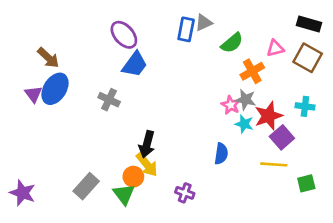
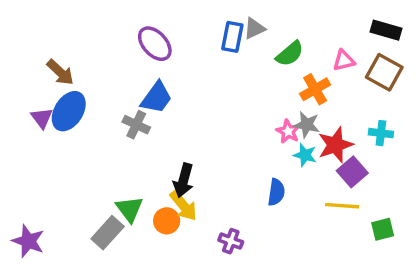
blue trapezoid: (135, 64) -> (156, 98), moved
green triangle: (124, 194) -> (129, 209), moved

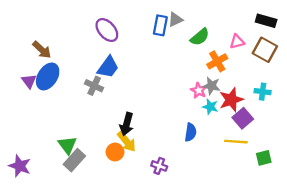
green triangle: (129, 209) -> (67, 145), moved

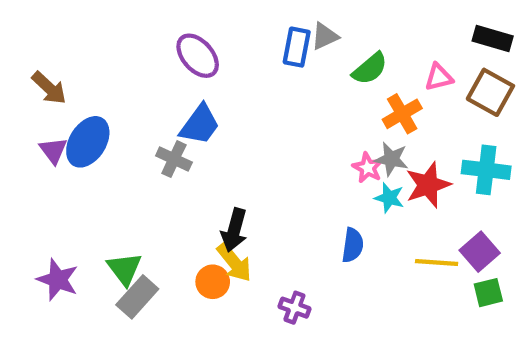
brown arrow: (42, 50) -> (49, 88), moved
cyan cross: (263, 92) -> (486, 170), size x1.5
purple square: (243, 118) -> (480, 252), moved
purple star: (20, 166) -> (58, 280), moved

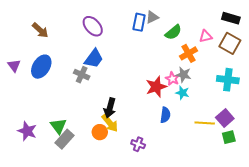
brown arrow: (49, 88) -> (40, 30), moved
purple triangle: (53, 150) -> (14, 66), moved
red star: (428, 185) -> (156, 87), moved

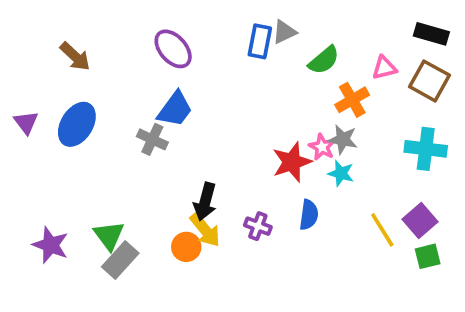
yellow line: (205, 123) -> (382, 230), turned 54
purple cross: (138, 144) -> (258, 226), moved

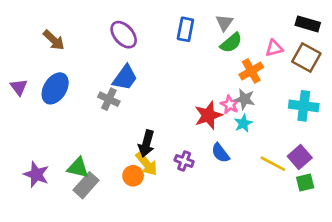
gray triangle: (284, 32) -> (224, 23), moved, turned -30
cyan star: (341, 173) -> (243, 123), turned 30
blue semicircle: (309, 215) -> (220, 153), turned 135
yellow line: (382, 230) -> (273, 164), turned -30
green triangle: (109, 236) -> (78, 168), turned -40

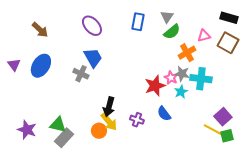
blue trapezoid: (125, 78) -> (93, 58), turned -65
cyan cross: (304, 106) -> (201, 79), moved
yellow line: (273, 164) -> (213, 130), moved

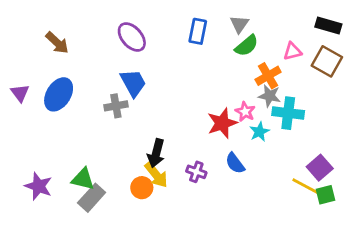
gray cross: (81, 74) -> (116, 106), turned -35
gray star: (182, 74) -> (269, 96), moved

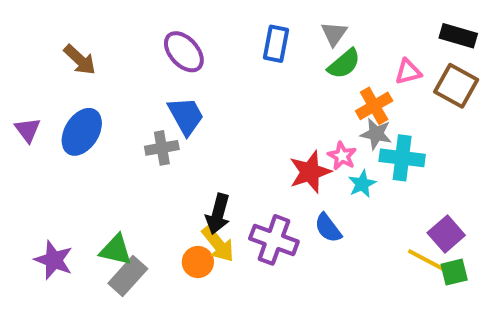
purple cross: (196, 172) -> (274, 240), size x1.6

